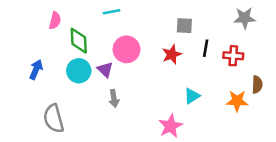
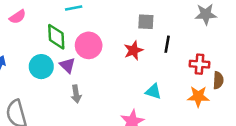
pink semicircle: (55, 21) -> (18, 17), turned 42
green diamond: (79, 41) -> (56, 37), moved
red cross: (233, 56) -> (199, 64), moved
cyan triangle: (192, 96) -> (153, 91), turned 49

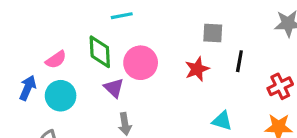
pink semicircle: (18, 17) -> (56, 60), moved
red cross: (199, 64) -> (280, 86), turned -30
cyan circle: (41, 67) -> (61, 96), moved

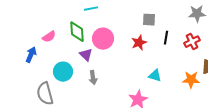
red cross: (280, 86) -> (192, 42), moved
cyan circle: (61, 96) -> (63, 72), moved

